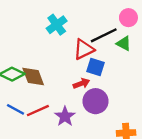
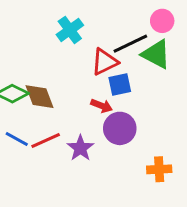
green triangle: (124, 44) -> (156, 54), size x1.5
blue square: (96, 67) -> (120, 84), turned -30
red arrow: (81, 84) -> (102, 106), turned 42

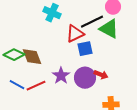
cyan cross: (70, 30) -> (52, 13), turned -30
red arrow: (102, 106) -> (101, 75), moved
purple star: (80, 148) -> (61, 76), moved

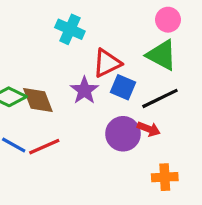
black line: (92, 22) -> (160, 98), moved
blue square: (85, 49) -> (123, 87), turned 35
purple star: (61, 76) -> (84, 90), moved

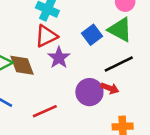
red triangle: (107, 63) -> (46, 36), moved
blue square: (123, 87) -> (92, 35), moved, turned 30
red line: (44, 147) -> (45, 111), moved

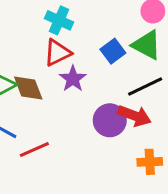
red arrow: (110, 88) -> (134, 116), size x1.5
red line: (45, 111) -> (34, 150), moved

